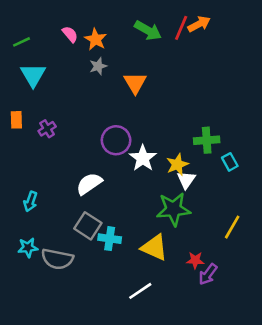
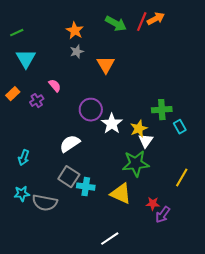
pink semicircle: (70, 34) -> (55, 86), moved
orange rectangle: (16, 120) -> (13, 94), turned 48
white line: (140, 291) -> (110, 239), moved

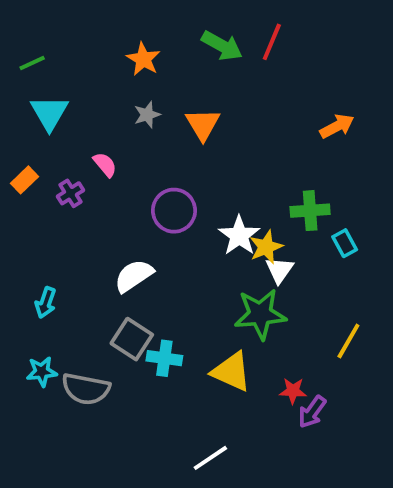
orange arrow: (156, 19) -> (337, 126), moved
gray star: (77, 52) -> (147, 115), moved
white star: (112, 124) -> (239, 236), moved

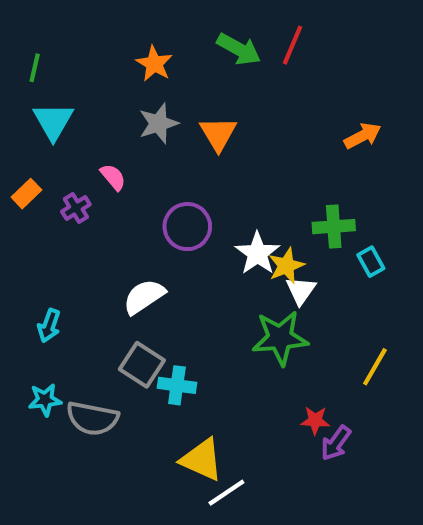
green line: (32, 63) -> (35, 68), turned -52
gray star: (147, 115) -> (158, 123), size x1.4
yellow triangle: (232, 372) -> (202, 460), moved

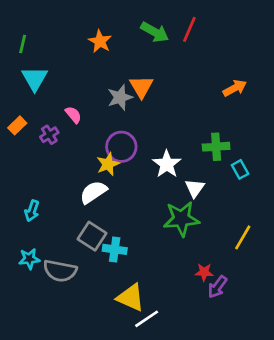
gray star: (158, 123) -> (120, 97), moved
yellow star: (286, 266) -> (108, 164), moved

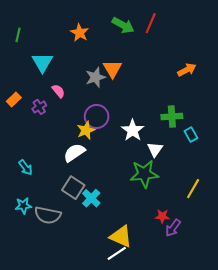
cyan triangle: (35, 79) -> (42, 62), moved
cyan arrow: (32, 211) -> (25, 167), turned -56
cyan cross: (115, 249) -> (91, 198), turned 36
yellow triangle: (131, 297) -> (121, 236), moved

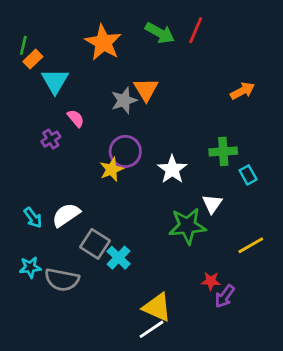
orange star: (80, 33) -> (103, 43), size x1.5
orange rectangle: (14, 100) -> (33, 59), moved
white triangle: (155, 149) -> (212, 204), moved
white semicircle: (74, 153) -> (66, 215), moved
yellow line: (193, 189) -> (251, 245), turned 30

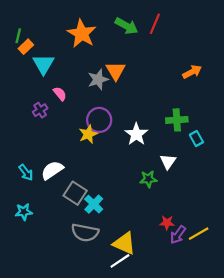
green star: (187, 226) -> (148, 179), size x0.6
yellow line: (251, 245) -> (199, 234), moved
gray semicircle: (62, 280) -> (85, 233), moved

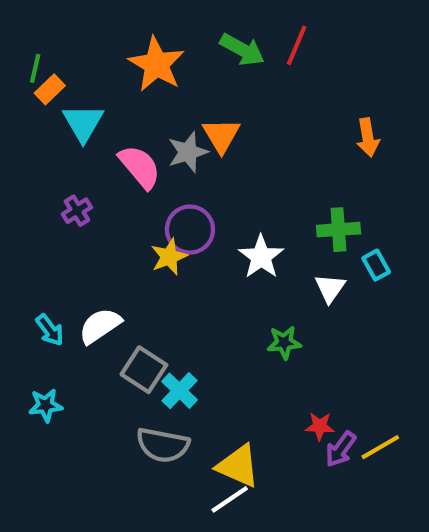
orange arrow: (192, 72) -> (368, 137), turned 108
pink semicircle: (60, 94) -> (140, 167), moved, size x1.6
white triangle: (168, 161) -> (330, 288), moved

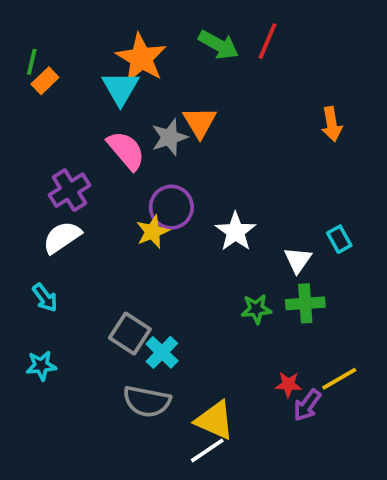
cyan triangle: (83, 123) -> (120, 88), moved
purple cross: (77, 211) -> (69, 190), size x1.5
green cross: (338, 230) -> (305, 303), moved
white semicircle: (100, 326) -> (62, 237), moved
yellow line: (380, 447) -> (339, 379), moved

